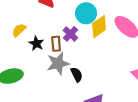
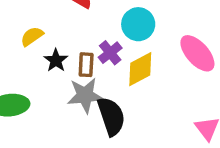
yellow diamond: (99, 27) -> (140, 69), moved
black semicircle: (77, 75) -> (111, 116), size x1.6

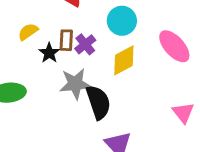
purple cross: (110, 53) -> (85, 44), moved
brown rectangle: (86, 65) -> (66, 40), moved

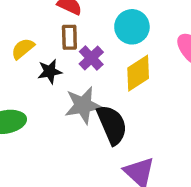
brown rectangle: (66, 40) -> (69, 37), moved
black star: (49, 53) -> (50, 71), turned 30

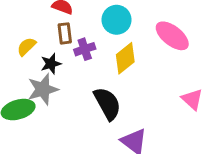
purple cross: (91, 58) -> (85, 49), turned 30
gray star: (83, 105) -> (43, 89), moved

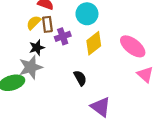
pink ellipse: (172, 36) -> (133, 46), moved
yellow semicircle: (26, 47) -> (34, 23), moved
black semicircle: (107, 104) -> (80, 78), size x0.6

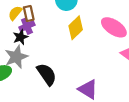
purple cross: (63, 36) -> (27, 26), moved
black semicircle: (80, 78) -> (47, 74), moved, size x1.5

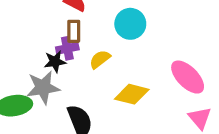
yellow semicircle: (15, 13) -> (100, 59), moved
yellow diamond: (76, 28) -> (132, 94), moved, turned 45

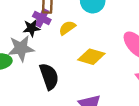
purple cross: (67, 48) -> (42, 18), turned 36

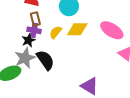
yellow diamond: (91, 57) -> (77, 29), moved
black semicircle: (49, 76) -> (45, 60), moved

